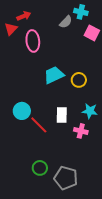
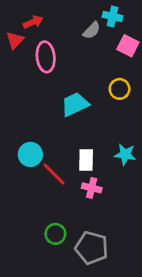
yellow circle: (79, 80) -> (120, 89), moved
pink cross: (81, 131) -> (92, 188), moved

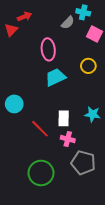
pink ellipse: (46, 57) -> (48, 49), moved
cyan circle: (30, 154) -> (14, 104), moved
green circle: (55, 234) -> (41, 173), size x1.6
gray pentagon: (92, 248) -> (83, 163), moved

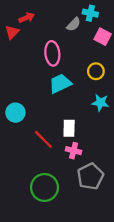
cyan star: (92, 114) -> (100, 103), moved
gray pentagon: (83, 163) -> (90, 176), turned 30

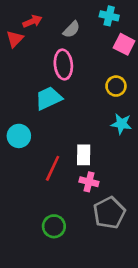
gray semicircle: (74, 24) -> (71, 29), moved
cyan trapezoid: (60, 84) -> (49, 98), moved
red line: (43, 139) -> (53, 168), turned 70
green circle: (45, 187) -> (54, 226), size x0.7

